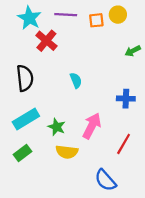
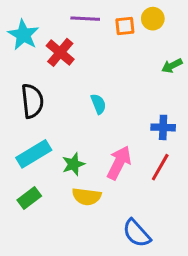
cyan star: (29, 18) -> (23, 35), moved
green star: (57, 127) -> (73, 164), turned 30
red line: (124, 144) -> (160, 167), moved

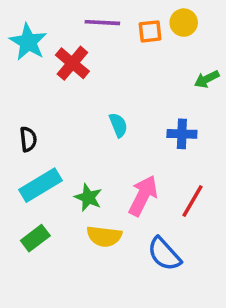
black semicircle: (32, 101) -> (28, 139), moved, size x0.6
blue cross: (163, 127) -> (182, 134), moved
green star: (73, 164) -> (88, 197), turned -30
blue semicircle: (137, 233) -> (164, 254), moved

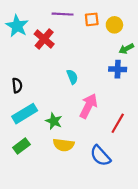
yellow circle: (184, 23) -> (114, 25), moved
blue cross: (182, 134) -> (118, 69), moved
pink arrow: (143, 196) -> (88, 106), moved

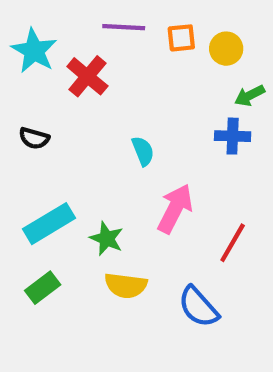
black semicircle: (17, 85) -> (34, 138), moved, turned 112

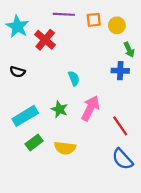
green arrow: (250, 96) -> (129, 50), turned -88
green star: (107, 239) -> (59, 109), moved
red line: (233, 243) -> (120, 126), turned -65
green rectangle: (43, 288) -> (34, 142), moved
blue semicircle: (198, 307) -> (122, 159), moved

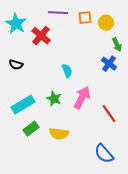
blue cross: (120, 71) -> (109, 64), turned 35
blue semicircle: (122, 159) -> (104, 154), moved

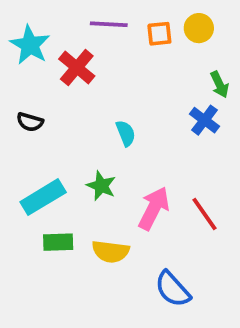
yellow circle: (106, 23) -> (199, 28), moved
pink arrow: (82, 98) -> (154, 208), moved
green rectangle: (31, 129) -> (58, 242), turned 35
blue semicircle: (104, 154) -> (173, 289), moved

